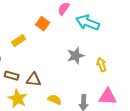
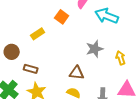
brown triangle: (34, 80) -> (77, 73), moved

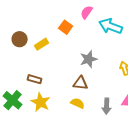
gray star: (95, 49) -> (89, 59), moved
brown circle: (12, 52) -> (20, 39), moved

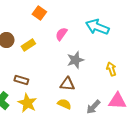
pink semicircle: (87, 12) -> (61, 34), moved
orange square: (66, 27) -> (39, 13), moved
gray arrow: (107, 106) -> (93, 107), turned 42

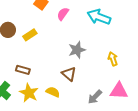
pink semicircle: (61, 34) -> (63, 14), moved
brown triangle: (67, 84) -> (69, 74), turned 35
yellow semicircle: (64, 104) -> (53, 92), moved

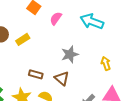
brown rectangle: (23, 70) -> (36, 74), moved

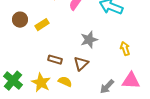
brown triangle: (62, 78) -> (81, 64), turned 35

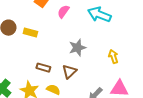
yellow rectangle: (42, 25) -> (30, 33), turned 48

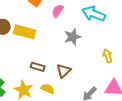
yellow rectangle: (30, 33) -> (25, 32), size x1.5
gray star: (77, 48) -> (73, 37), moved

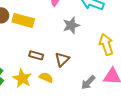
yellow arrow: (108, 56) -> (106, 44), size x1.5

